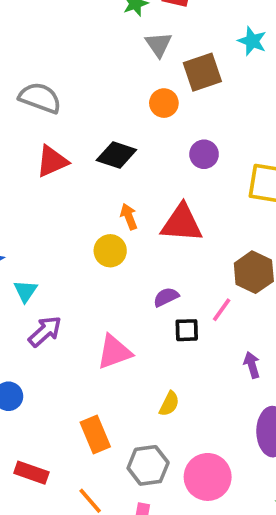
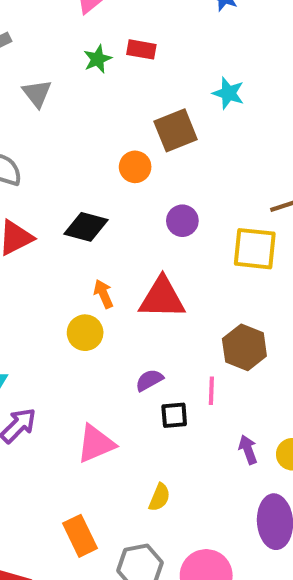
gray triangle: (159, 44) -> (37, 93), moved
pink line: (222, 310) -> (211, 391), turned -30

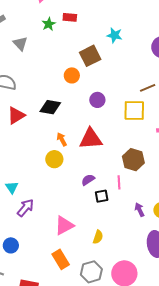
pink triangle: (96, 444) -> (64, 225), moved

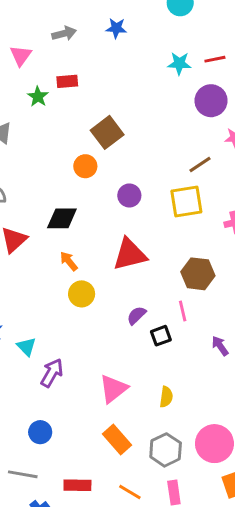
cyan star: (115, 35) -> (179, 63), moved
orange arrow: (62, 139) -> (69, 261), moved

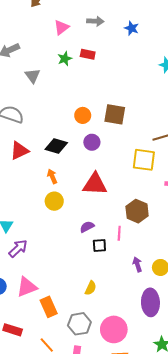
brown square: (107, 132) -> (115, 114), moved, turned 30
purple circle: (129, 195) -> (92, 142), moved
pink triangle: (113, 389) -> (27, 287), moved

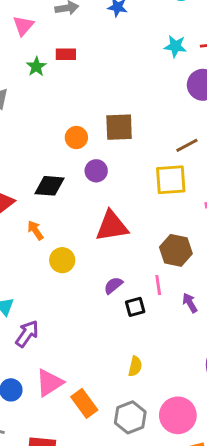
orange arrow: (52, 176) -> (35, 230), moved
purple arrow: (137, 264) -> (190, 303), moved

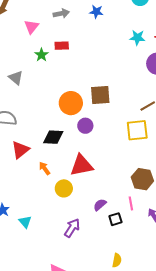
orange circle: (76, 138) -> (71, 103), size x1.5
red triangle: (112, 226) -> (82, 165), moved
purple arrow: (27, 334) -> (72, 228), moved

